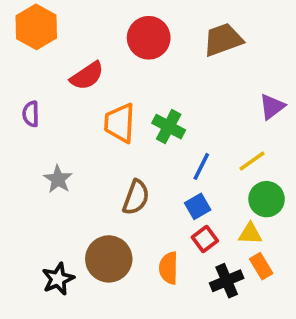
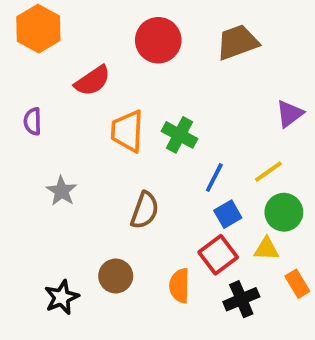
blue square: (198, 206) -> (228, 214), moved
red square: (205, 239) -> (218, 255), size x1.4
brown circle: (109, 259) -> (116, 276), size x0.7
orange rectangle: (261, 266) -> (297, 284), moved

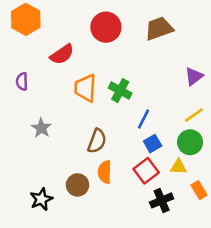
yellow line: (268, 172) -> (194, 115), moved
orange semicircle: (179, 286) -> (105, 172), moved

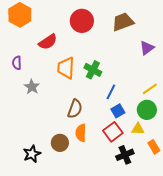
purple triangle: (194, 76) -> (147, 48), moved
gray star: (41, 128) -> (32, 87), moved

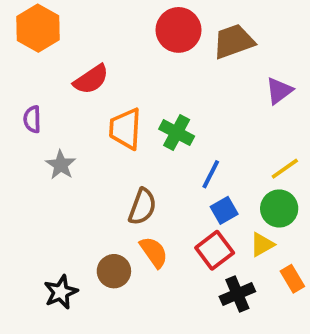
red circle: (82, 21) -> (178, 30), moved
yellow triangle: (138, 129) -> (262, 245), turned -32
orange semicircle: (81, 133) -> (154, 252), turned 144

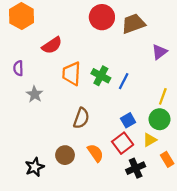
yellow line: (285, 169) -> (163, 96), turned -35
blue line: (211, 174) -> (124, 81), moved
orange semicircle: (154, 252) -> (95, 153), moved

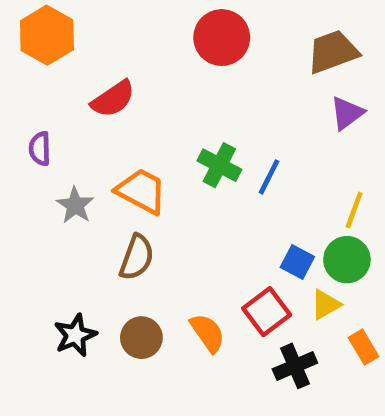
brown trapezoid: (133, 24) -> (333, 52), moved
orange trapezoid: (72, 74) -> (141, 191), moved, turned 115
brown semicircle: (81, 118) -> (137, 257), moved
blue square: (128, 120) -> (297, 262), moved, turned -32
black star: (35, 167) -> (75, 335), moved

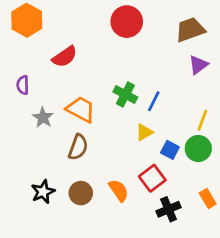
yellow triangle: (326, 305) -> (144, 132), moved

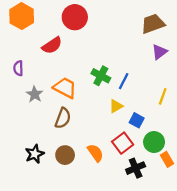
red circle: (127, 22) -> (75, 17), moved
green circle: (198, 149) -> (154, 142), moved

